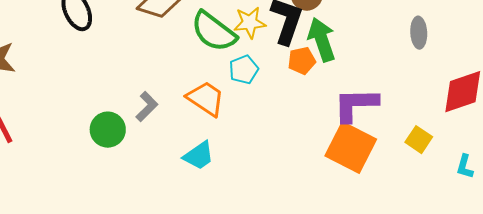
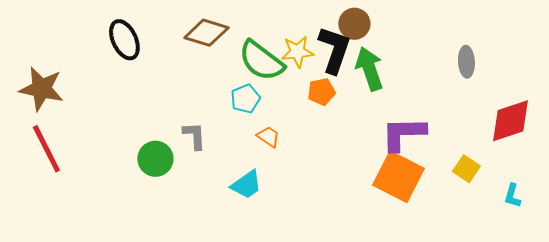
orange pentagon: (302, 61) -> (321, 92), moved
cyan pentagon: (244, 70) -> (245, 99), moved
orange trapezoid: (206, 99) -> (268, 137), moved, size x0.6
gray L-shape: (147, 107) -> (194, 136), turned -48

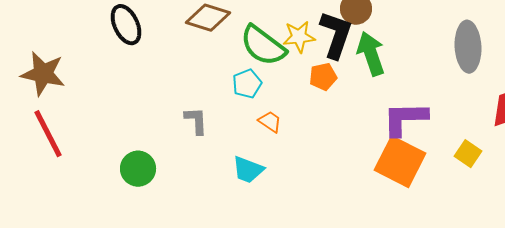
gray ellipse: (466, 62) -> (468, 47), size x1.6
green circle: (155, 159) -> (138, 169), moved
cyan trapezoid: (246, 185) -> (248, 170), turned 56

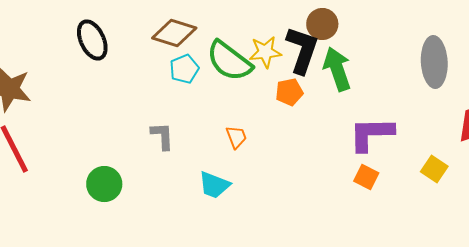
cyan pentagon: (247, 84) -> (184, 69), moved
orange trapezoid: (270, 122) -> (236, 137), turned 35
orange square: (400, 162) -> (366, 177), size x0.5

